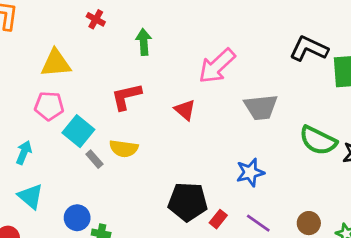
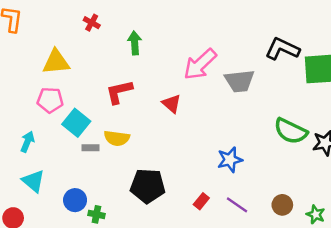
gray trapezoid: (261, 107) -> (239, 81), moved
gray rectangle: (94, 159) -> (91, 148), turned -49
black pentagon: (188, 202) -> (148, 186), moved

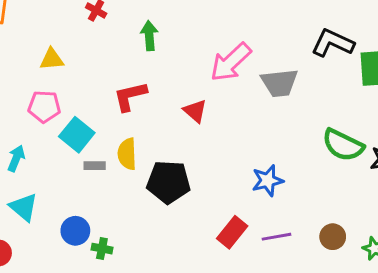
yellow triangle: (56, 62) -> (52, 59), size x0.7
yellow semicircle: (117, 138) -> (127, 154), turned 80
black pentagon: (148, 186) -> (169, 182), moved
red rectangle: (201, 201) -> (232, 232), size x1.5
purple line: (237, 205) -> (276, 237), turned -45

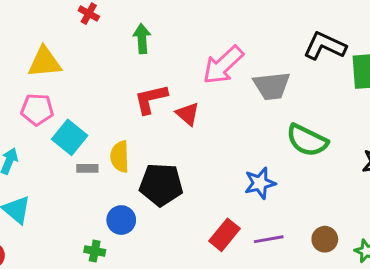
yellow triangle: (52, 59) -> (45, 62), size x1.4
red L-shape: (130, 96) -> (151, 99), moved
green semicircle: (343, 145) -> (307, 140), moved
blue circle: (75, 231) -> (121, 220), moved

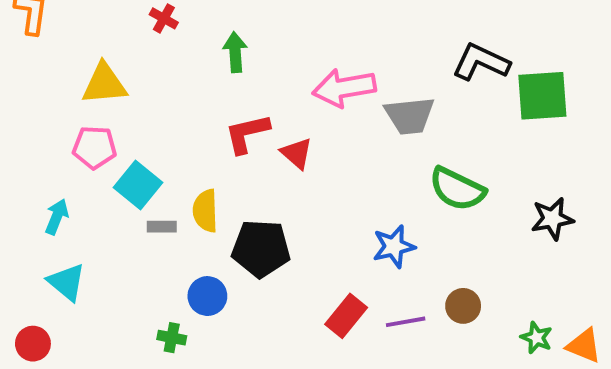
pink arrow: (223, 65) -> (344, 88), turned 33
brown circle: (325, 239) -> (463, 306), moved

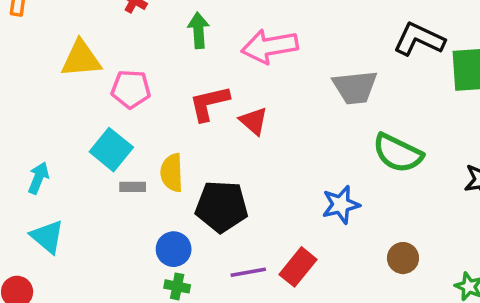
pink arrow: (344, 88) -> (270, 46), moved
pink pentagon: (94, 147) -> (131, 89), moved
purple line: (406, 322) -> (248, 272), moved
green cross: (172, 338) -> (177, 286), moved

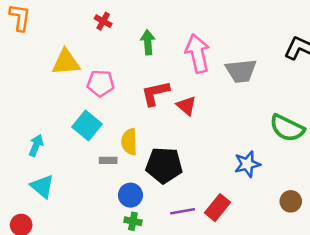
pink arrow: (270, 46) -> (198, 53), turned 87
gray trapezoid: (355, 87) -> (241, 71), moved
gray rectangle: (133, 187) -> (108, 160), moved

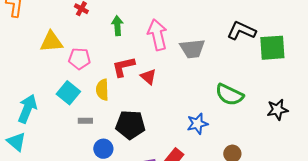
yellow semicircle: (129, 142) -> (102, 90), moved
cyan arrow: (36, 145) -> (27, 109), size x1.6
cyan triangle: (42, 186) -> (16, 142), moved

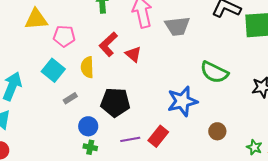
red L-shape: (123, 67) -> (108, 44), turned -30
gray rectangle: (85, 121) -> (70, 98), turned -32
blue star: (197, 124) -> (182, 101), size x1.4

